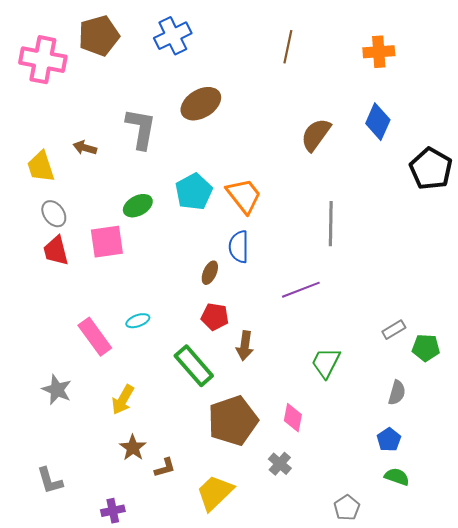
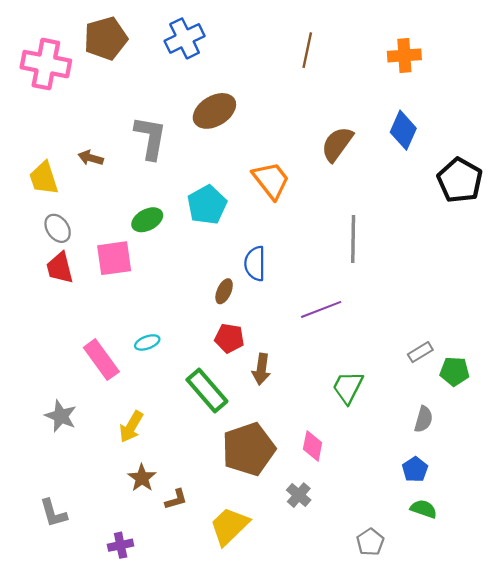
orange trapezoid: (244, 196) -> (271, 180), moved

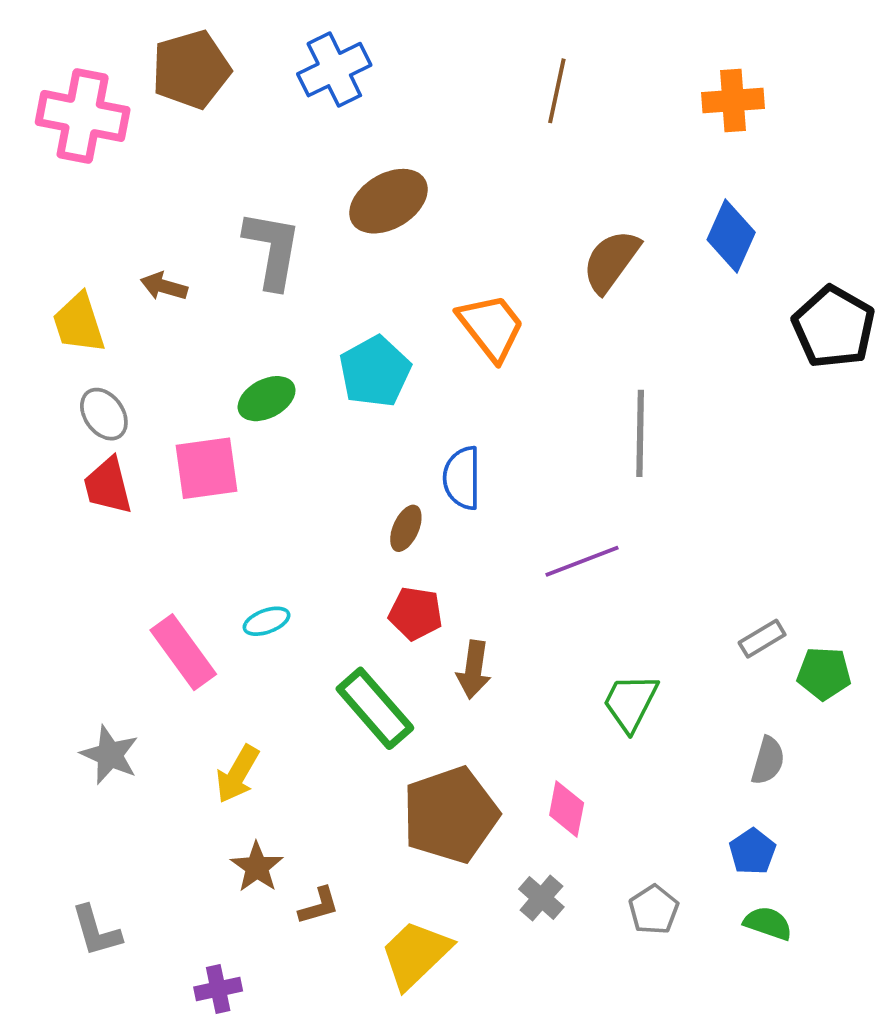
gray pentagon: (370, 542) -> (654, 910), moved

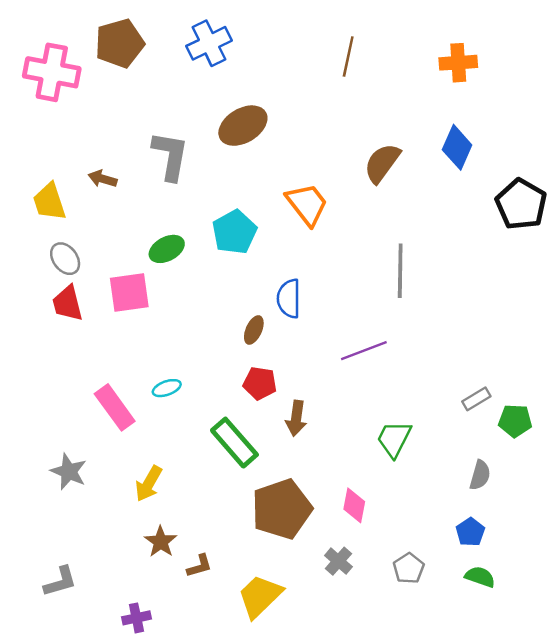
gray L-shape: (96, 931) -> (60, 582), turned -90

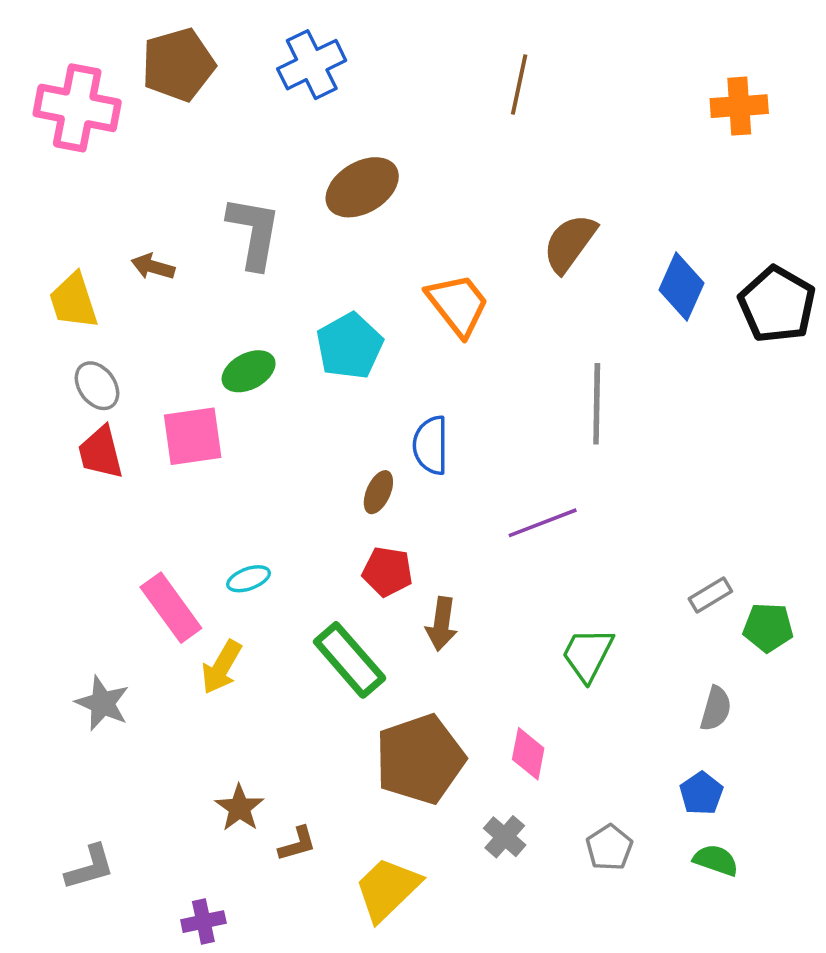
orange cross: (458, 63) -> (739, 106), moved
blue diamond: (457, 147) -> (681, 287), moved
yellow arrow: (149, 484) -> (221, 667), moved

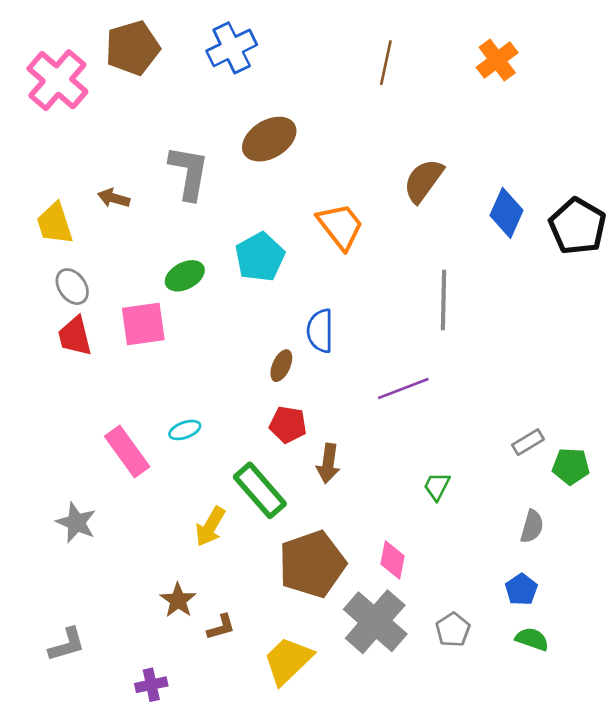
orange cross: (739, 106) -> (497, 60), moved, turned -33
pink cross: (77, 108) -> (57, 80), turned 30
green trapezoid: (588, 655) -> (437, 486), size x0.7
yellow arrow: (221, 667) -> (210, 527), moved
gray cross: (505, 837) -> (375, 622), size x2.0

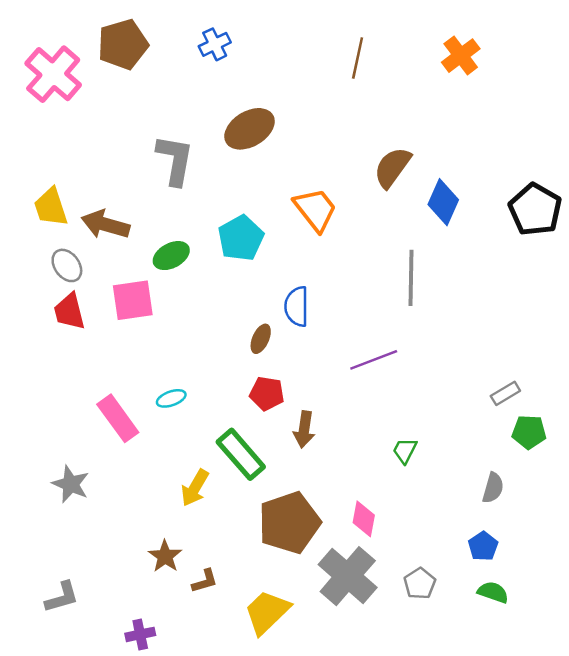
blue cross: (232, 48) -> (215, 44), size x0.7
brown arrow: (114, 198) -> (105, 224), moved, size x1.6
blue diamond: (507, 213) -> (443, 202), moved
gray rectangle: (528, 442) -> (505, 393), moved

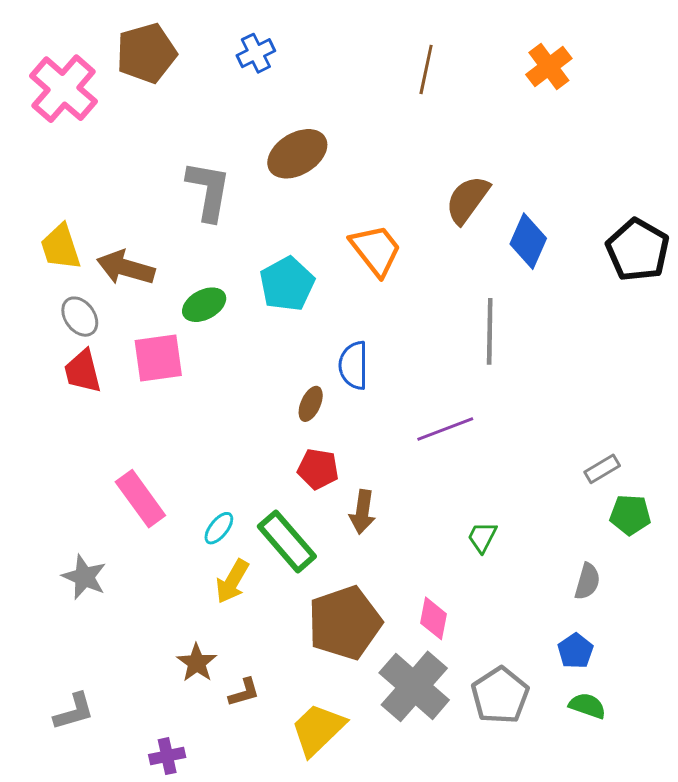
cyan ellipse: (171, 398) -> (219, 528), moved, turned -32
gray pentagon: (420, 584) -> (500, 695), size x1.5

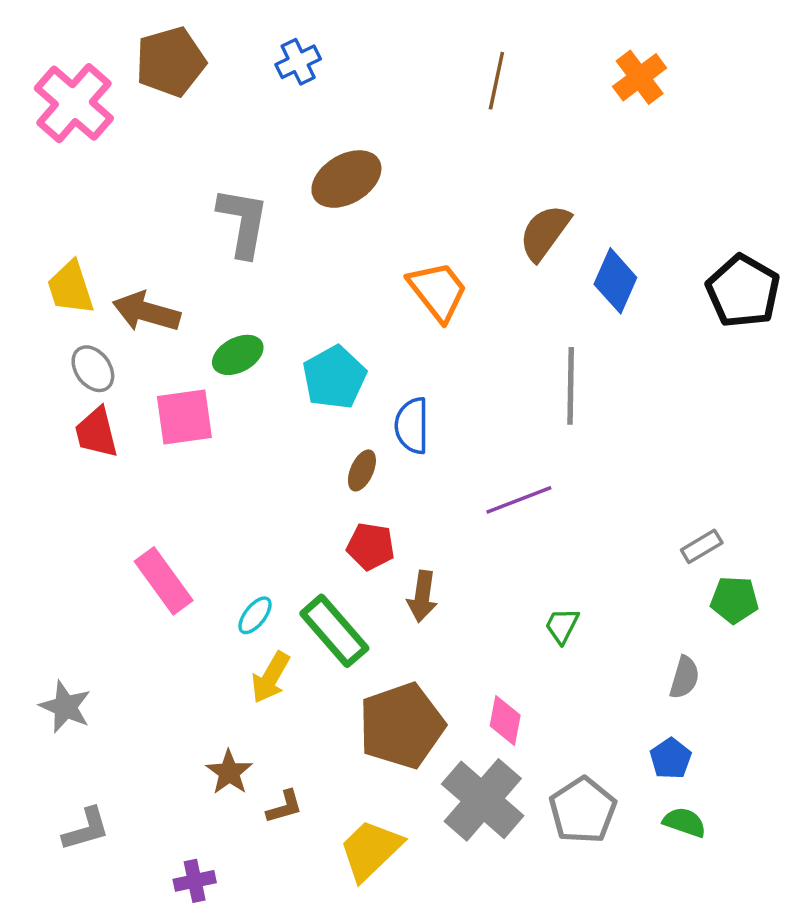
cyan pentagon: (287, 284) -> (334, 377), moved
gray star: (84, 577) -> (65, 707), moved

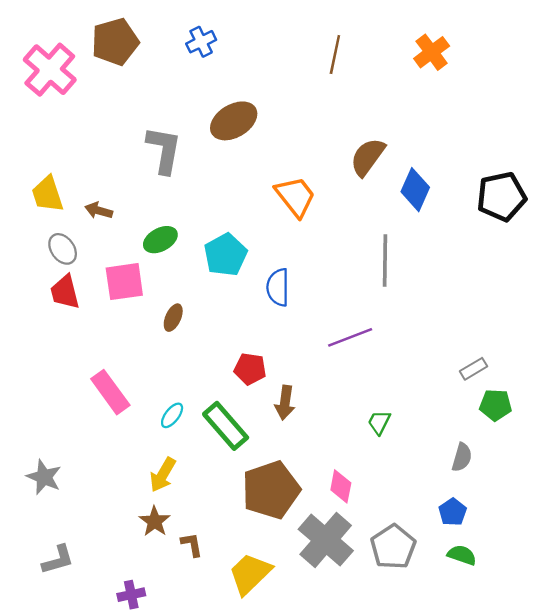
black pentagon: (743, 291) -> (501, 197), turned 30
brown arrow: (146, 312) -> (99, 211), size x0.6
brown ellipse: (362, 470) -> (173, 318), moved
yellow arrow: (271, 677) -> (163, 475), moved
brown L-shape: (284, 807) -> (192, 545), turned -84

